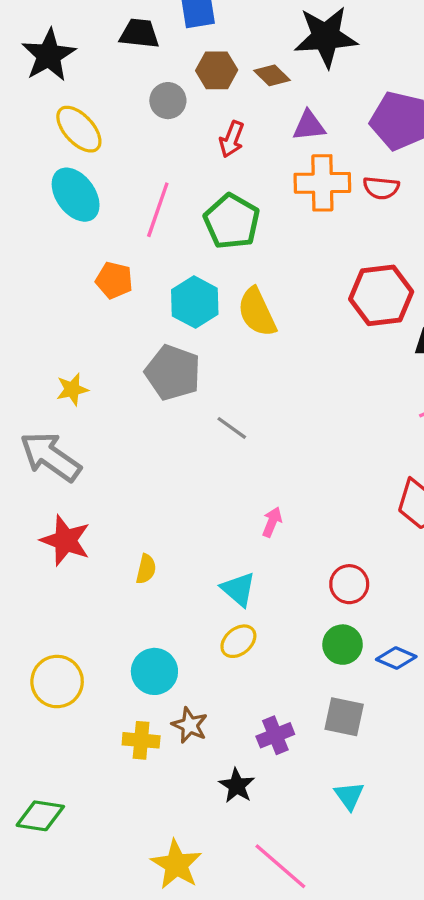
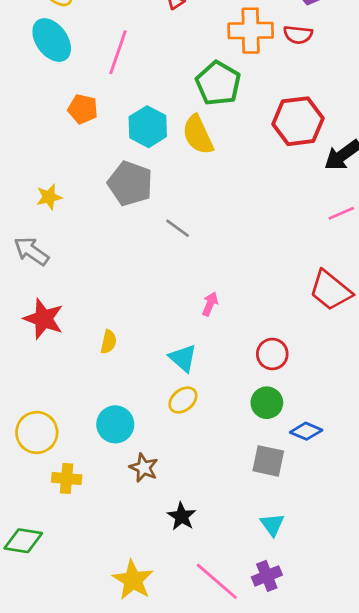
green pentagon: (232, 221) -> (218, 83), moved
gray arrow: (50, 457) -> (31, 251), size x0.7
blue diamond: (396, 658) -> (306, 431), moved
purple cross: (275, 735) -> (267, 576), moved
yellow cross: (141, 740) -> (67, 479), moved

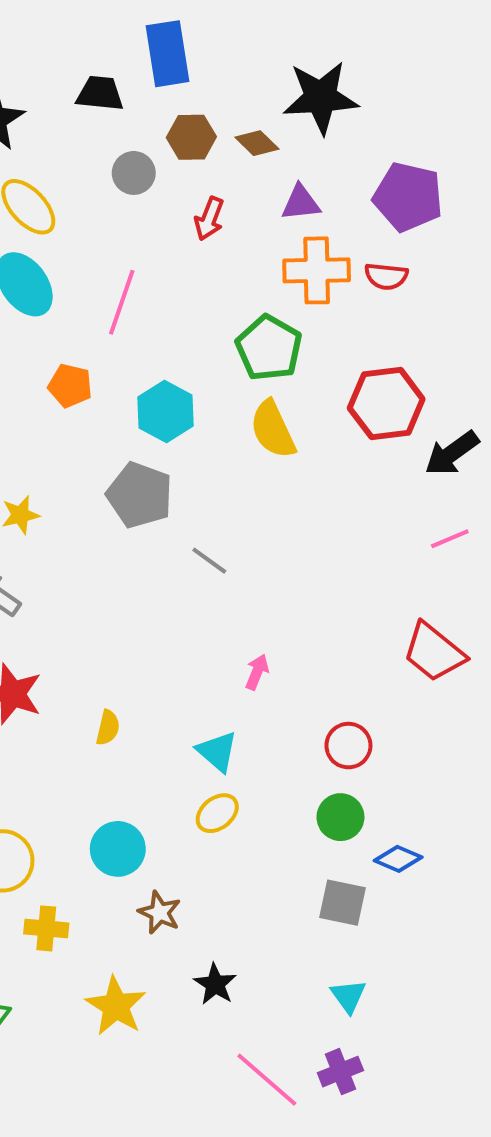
yellow semicircle: (198, 135) -> (273, 429), moved
yellow star: (133, 580) -> (116, 1006), moved

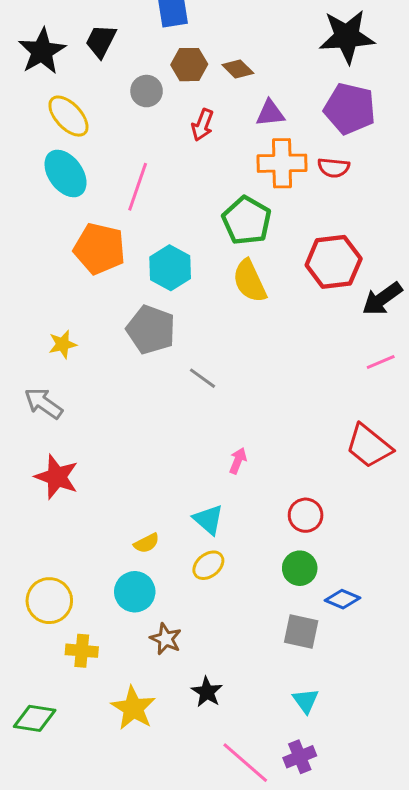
black trapezoid: (100, 93) -> (101, 41), moved, turned -69
black star: (321, 97) -> (347, 37), moved
orange pentagon: (70, 386) -> (99, 249), size x1.6
yellow semicircle: (108, 728) -> (147, 543), moved, turned 50

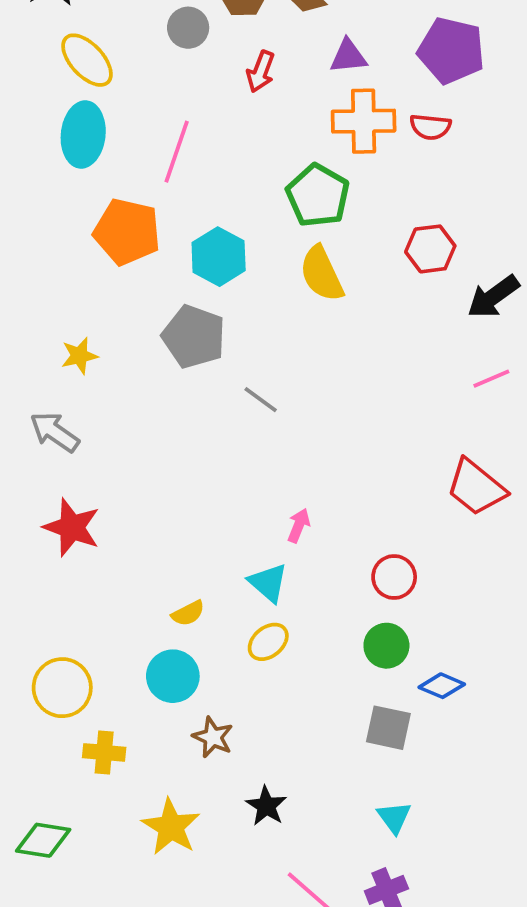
cyan ellipse: (66, 174) -> (83, 134), turned 42
red hexagon: (334, 262) -> (430, 249), size x0.7
pink arrow: (238, 461) -> (299, 526), moved

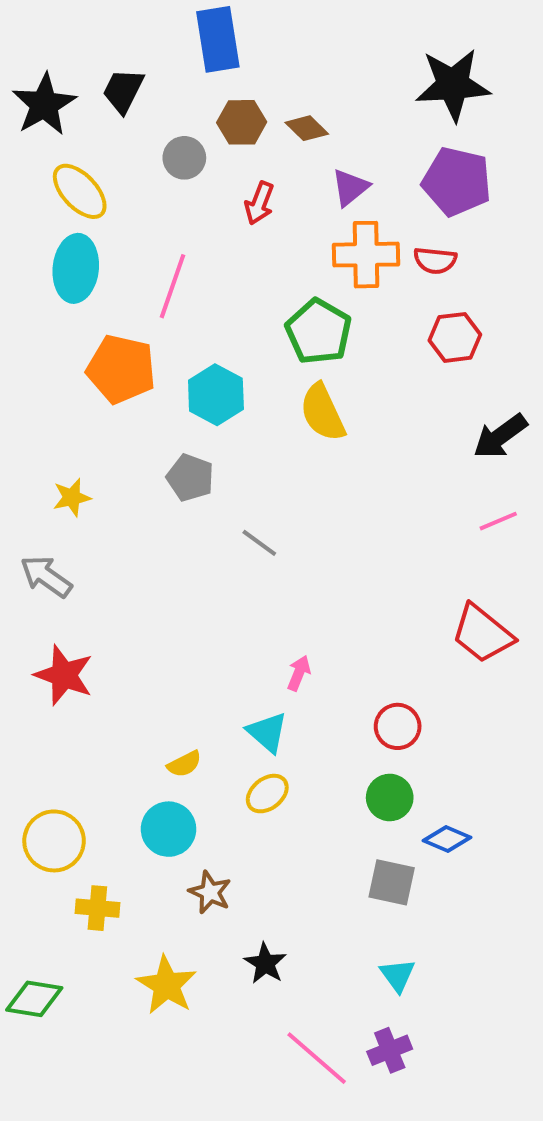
purple triangle: (348, 56) -> (350, 187), turned -33
red hexagon: (430, 249) -> (455, 337), moved
gray pentagon: (194, 337) -> (190, 478), size x0.7

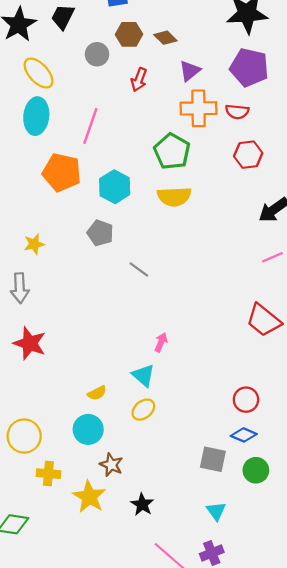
yellow semicircle: (323, 412) -> (174, 197), turned -68
gray arrow: (46, 576) -> (20, 288), turned -128
red circle: (398, 726) -> (246, 400), moved
green circle: (390, 798) -> (256, 470), moved
yellow star: (167, 985) -> (89, 497), moved

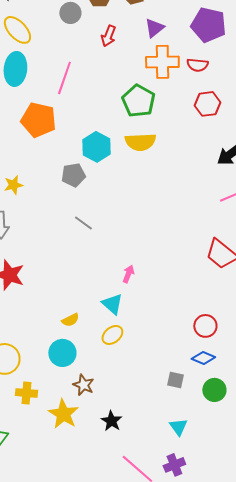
cyan hexagon: (115, 187) -> (96, 147), moved
gray pentagon: (100, 233) -> (73, 175), turned -30
gray line: (139, 269) -> (83, 223), moved
gray square: (213, 459) -> (175, 380), size x0.7

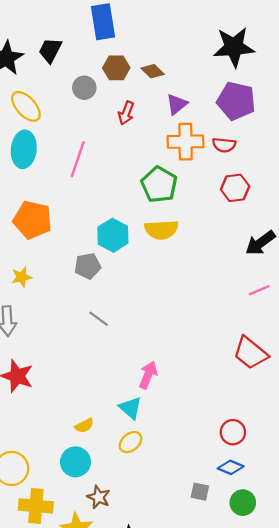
orange pentagon: (38, 120) -> (33, 220), moved
pink arrow: (128, 274) -> (148, 375), size x1.4
yellow cross: (26, 393) -> (36, 506), size x1.4

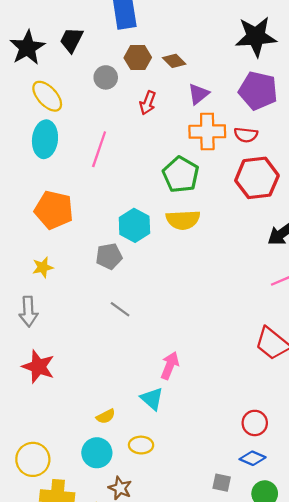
red hexagon: (235, 188) -> (257, 178), size x1.5
yellow ellipse: (131, 442) -> (141, 445), moved, turned 40

